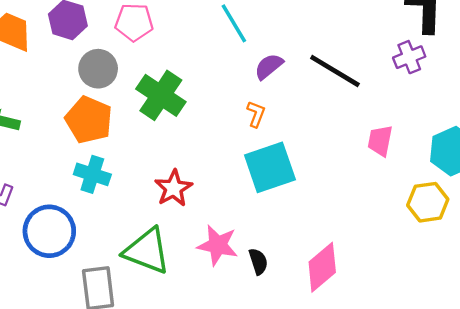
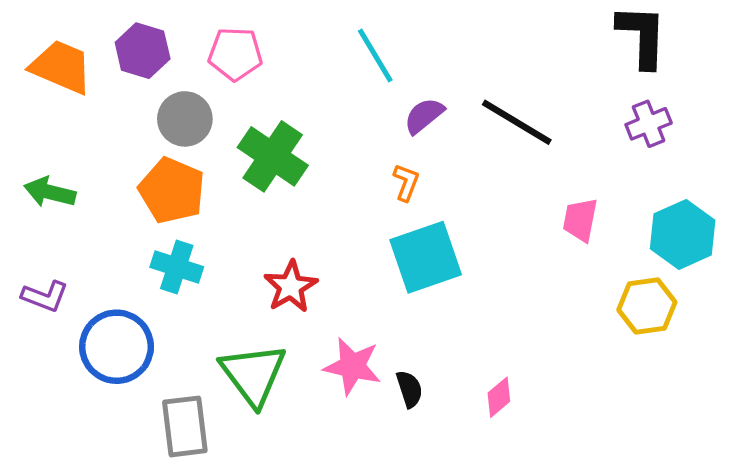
purple cross: (409, 57) -> (649, 124), moved
green triangle: (147, 251) -> (253, 374), turned 32
pink diamond: (322, 267) -> (499, 397), size x0.6

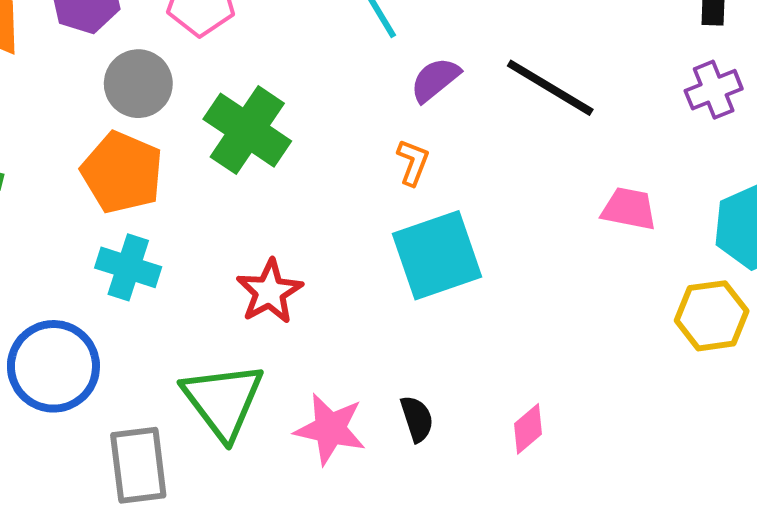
pink trapezoid: (580, 220) -> (629, 209), turned 90
pink star: (352, 366) -> (330, 429), moved

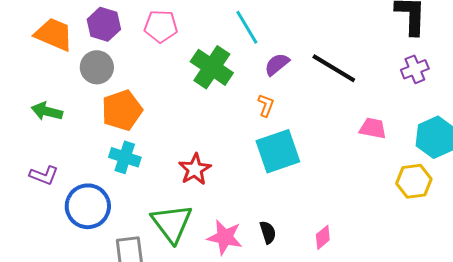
gray circle: (138, 84) -> (97, 67), moved
green cross: (247, 130) -> (212, 67), moved
orange pentagon: (122, 172) -> (122, 110), turned 30

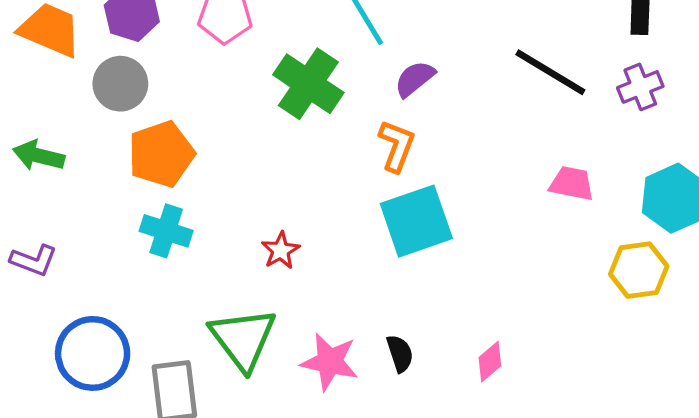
black line: (334, 68) -> (550, 72), moved
orange L-shape: (266, 105) -> (397, 146), size x1.4
red star: (195, 169) -> (281, 250), size x0.7
blue circle: (88, 206) -> (93, 353), moved

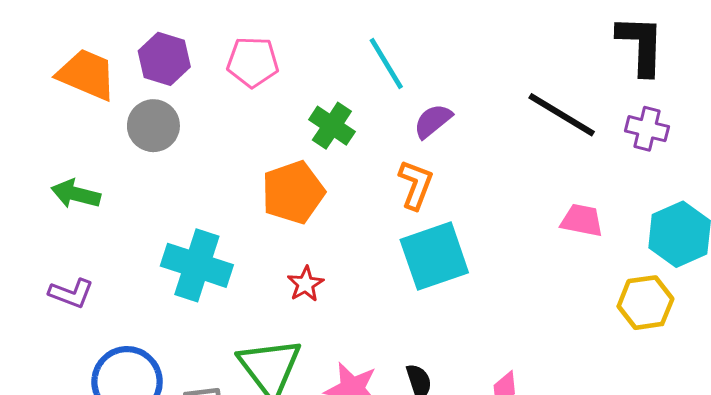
green cross: (308, 84) -> (332, 126), size x0.7
purple cross: (640, 87) -> (647, 129), turned 36
orange pentagon: (161, 154) -> (293, 192), moved
cyan cross: (166, 231) -> (197, 265), size x1.4

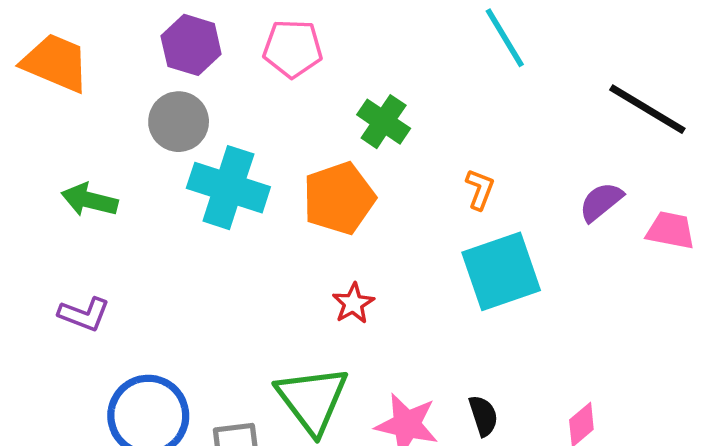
cyan line: (386, 64) -> (505, 38), moved
orange trapezoid: (87, 74) -> (56, 63), moved
purple semicircle: (433, 121) -> (601, 202), moved
orange L-shape: (416, 185) -> (480, 189), size x0.7
cyan cross: (197, 265) -> (228, 188), moved

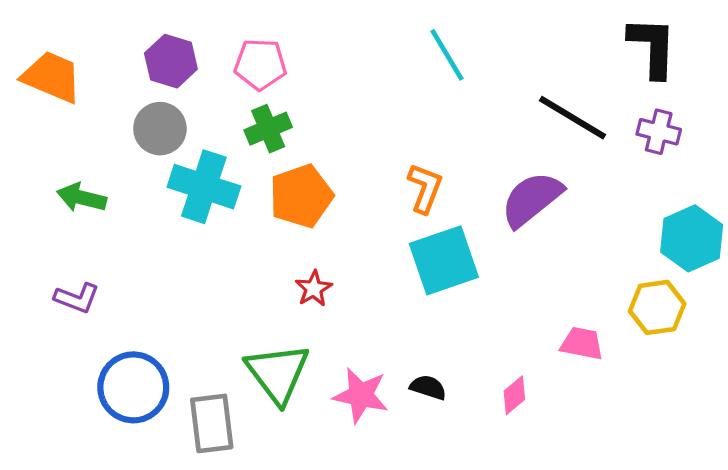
green cross: (384, 122) -> (268, 129), moved, turned 33
orange L-shape: (480, 189) -> (425, 188), size x1.4
purple semicircle: (601, 202) -> (532, 199), size x1.6
pink trapezoid: (671, 230) -> (582, 343), moved
black semicircle: (483, 416) -> (428, 387), turned -54

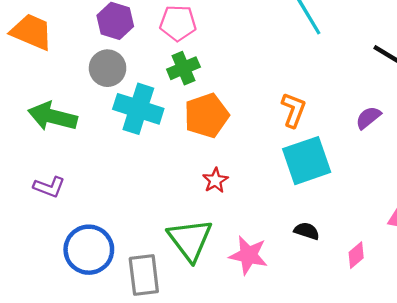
green arrow: (82, 198) -> (53, 117), size x1.4
purple semicircle: (532, 199) -> (368, 118), size x0.6
black semicircle: (428, 387) -> (307, 231), moved

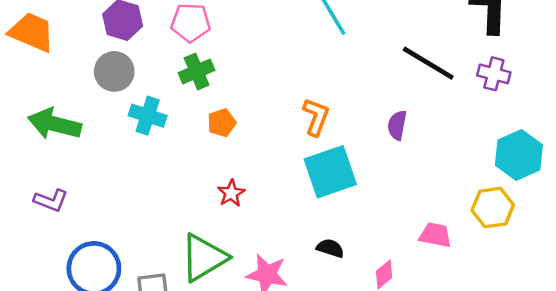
cyan cross: (138, 109) -> (148, 116), size x0.7
orange pentagon: (207, 115) -> (222, 123), size x0.6
purple semicircle: (368, 118) -> (397, 125), turned -40
green triangle: (190, 240) -> (204, 258), turned 36

